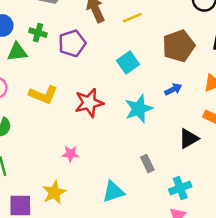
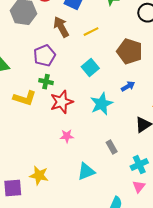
green cross: (38, 33) -> (46, 82), moved
brown pentagon: (179, 46) -> (130, 51), turned -30
pink star: (70, 154) -> (67, 136), moved
yellow star: (54, 192) -> (39, 175), turned -30

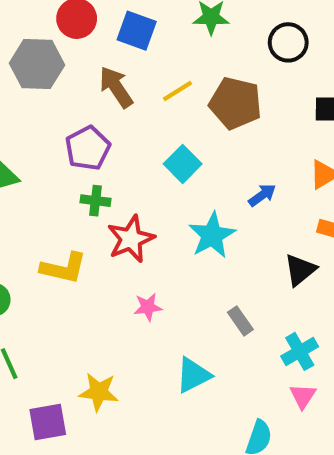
brown pentagon: (130, 51) -> (235, 103), moved
yellow L-shape: (25, 98) -> (64, 268), moved

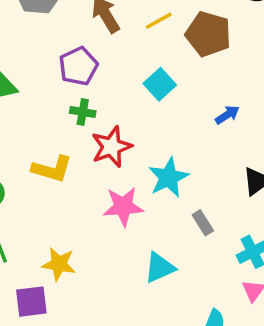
cyan star: (212, 235) -> (168, 177), moved
pink star: (148, 307) -> (123, 206), size x1.6
yellow star: (99, 392) -> (59, 264), moved

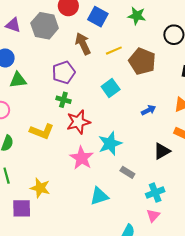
pink star: (123, 206) -> (82, 158), turned 30
gray rectangle: (203, 223) -> (127, 172), turned -32

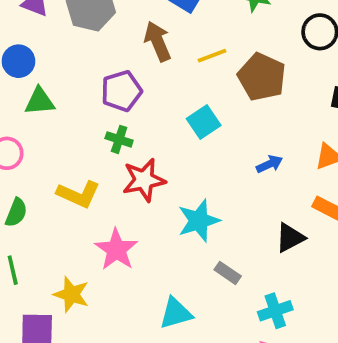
pink star: (82, 158) -> (116, 250), moved

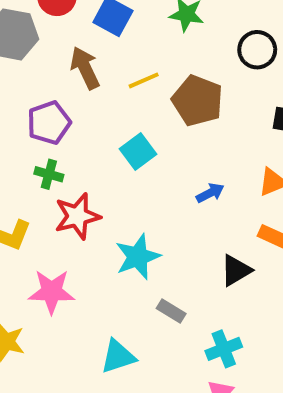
pink star: (116, 250) -> (52, 292), turned -30

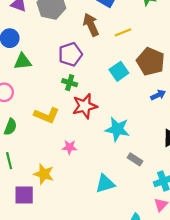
brown pentagon: (198, 101) -> (151, 61), moved
cyan star: (138, 257) -> (117, 129), turned 30
pink star: (52, 292) -> (70, 147), size x0.6

